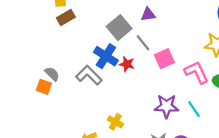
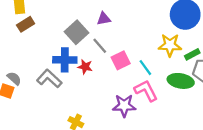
blue cross: (106, 56) -> (65, 60), turned -30
pink L-shape: (196, 72) -> (146, 91), moved
cyan line: (194, 109) -> (145, 68), moved

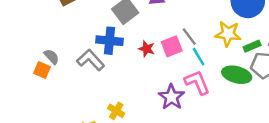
gray line: (100, 46) -> (189, 37), moved
red star: (85, 67) -> (147, 49), moved
purple star: (124, 106) -> (171, 97), turned 30

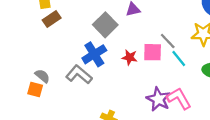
blue cross: (110, 41) -> (94, 54), turned -30
pink square: (172, 46) -> (153, 52), turned 30
pink L-shape: (197, 82) -> (179, 98), moved

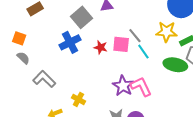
gray L-shape: (79, 74) -> (44, 79), moved
orange square: (35, 89) -> (19, 38), moved

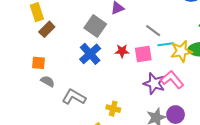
yellow star: (166, 32) -> (181, 51), moved
pink square: (121, 44) -> (143, 54), moved
cyan line: (143, 52) -> (166, 44), turned -49

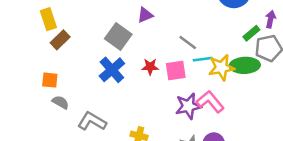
purple star: (154, 84) -> (188, 106), turned -30

